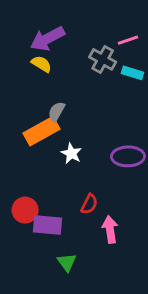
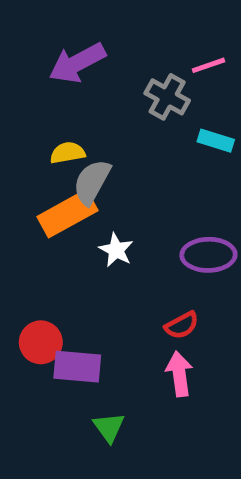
yellow semicircle: (41, 64) -> (68, 153), moved, turned -42
cyan rectangle: (132, 73) -> (216, 141), moved
gray semicircle: (56, 112) -> (92, 182), size x1.4
red semicircle: (89, 204) -> (182, 325), moved, turned 36

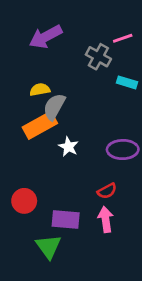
purple rectangle: (77, 367) -> (66, 219), moved
green triangle: (109, 427) -> (48, 247), moved, size x1.4

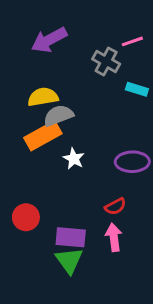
yellow semicircle: (40, 90) -> (43, 97), size x1.4
gray semicircle: (54, 107) -> (58, 115), turned 40
green triangle: (48, 247) -> (69, 260), moved

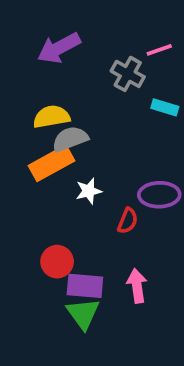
white star: (74, 159) -> (89, 191), turned 30
red semicircle: (115, 206) -> (128, 221), moved, turned -40
red circle: (26, 217) -> (57, 262), moved

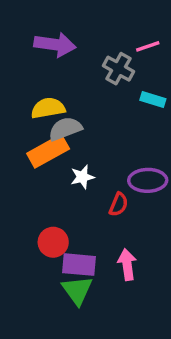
purple arrow: (59, 48) -> (55, 45), turned -144

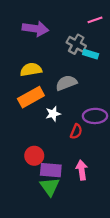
pink line: (148, 46) -> (95, 20), moved
cyan rectangle: (153, 100) -> (91, 54), moved
gray semicircle: (65, 129) -> (66, 83), moved

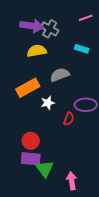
gray cross: (76, 44) -> (50, 29), moved
yellow semicircle: (31, 70) -> (37, 51), moved
purple rectangle: (51, 170) -> (31, 159), moved
pink arrow: (82, 170) -> (72, 181), moved

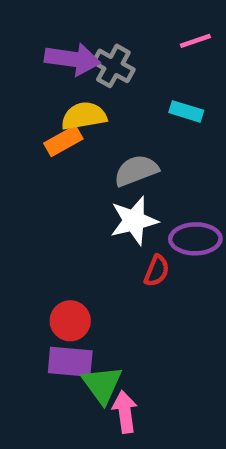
orange rectangle: (28, 88) -> (63, 141), moved, size x0.7
white star: (48, 103) -> (134, 221), moved, size x1.5
pink arrow: (72, 181) -> (125, 412), moved

